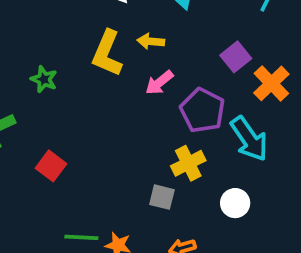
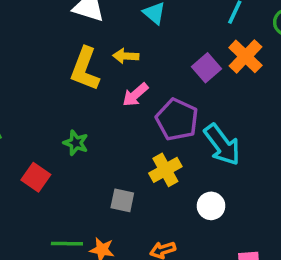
green star: (44, 79) -> (76, 143), moved
orange cross: (271, 83) -> (245, 56), moved
gray square: (162, 197) -> (122, 200), moved

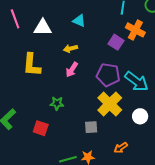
yellow L-shape: (85, 69) -> (32, 65), moved
pink arrow: (135, 95) -> (72, 70), moved
yellow cross: (165, 170) -> (110, 104), size x1.4

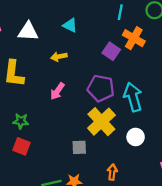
pink arrow: (72, 70) -> (57, 91), moved
cyan arrow: (137, 81) -> (133, 97), turned -145
green star: (57, 103) -> (21, 121), moved
orange arrow: (121, 148) -> (112, 172), turned 128

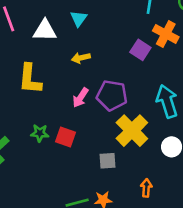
cyan triangle: (70, 25) -> (79, 19), moved, turned 42
purple pentagon: (101, 88) -> (112, 95), moved
red square: (22, 146) -> (65, 137), moved

